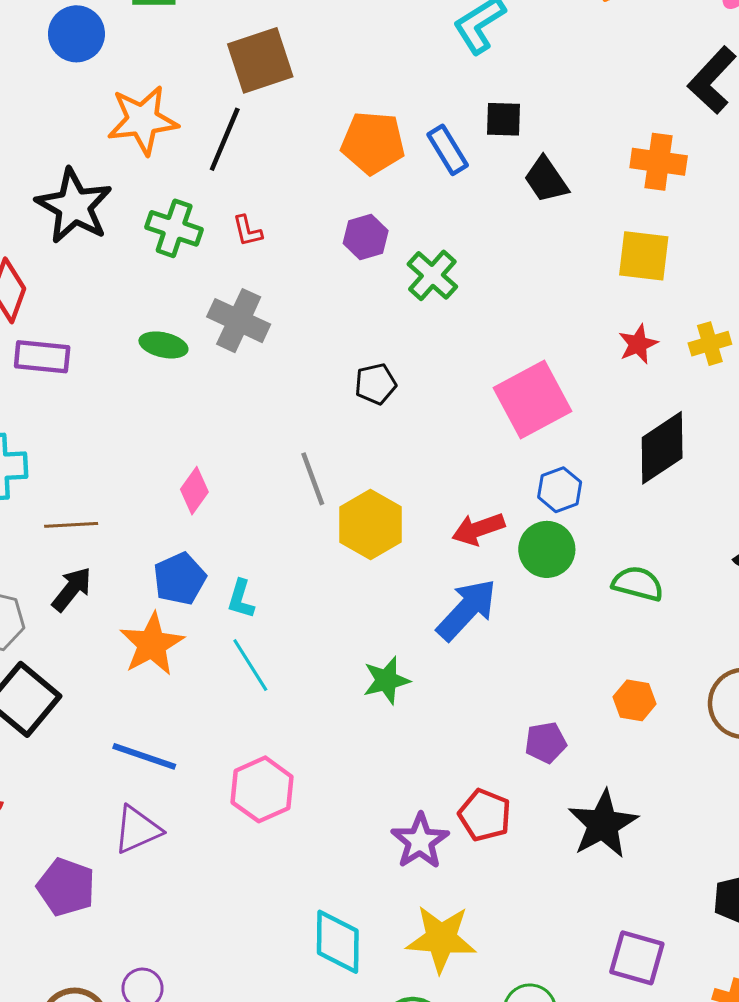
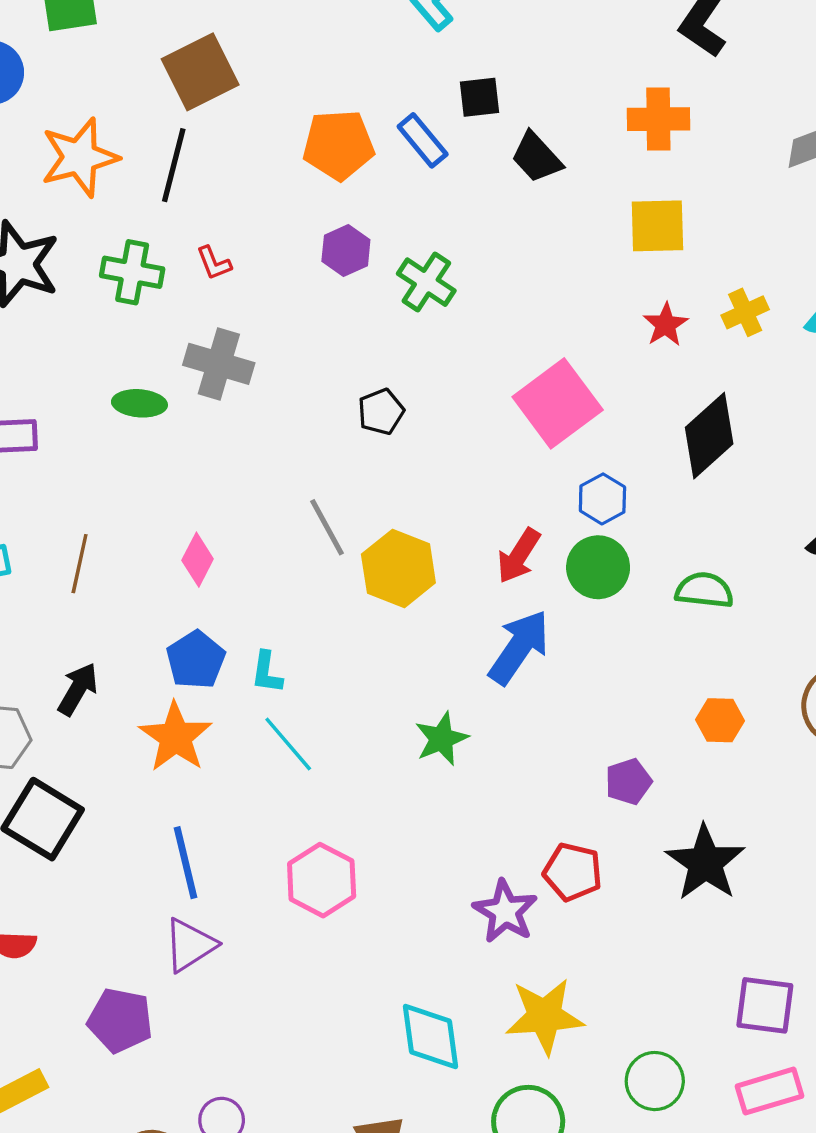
brown line: (71, 525) -> (80, 564), moved, turned -66
red arrow: (478, 529) -> (519, 556), turned -30
blue line: (144, 756) -> (186, 863), turned 66

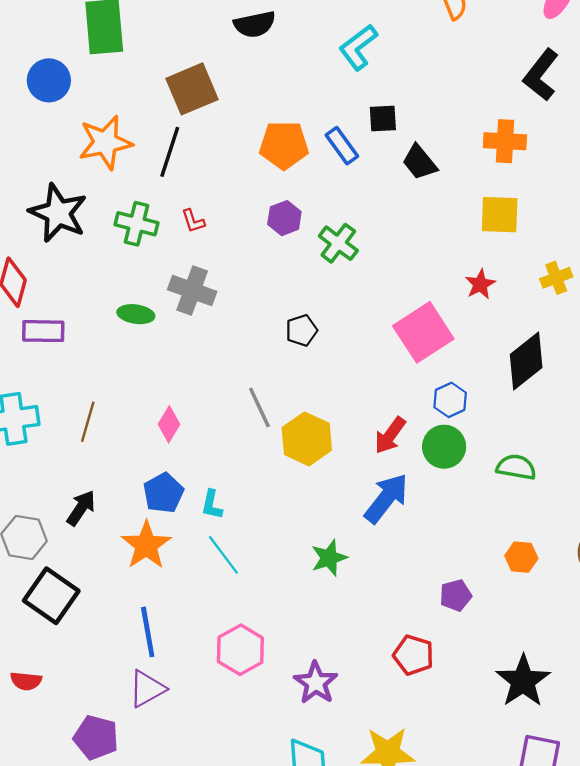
red star: (666, 325) -> (480, 284), moved
black star: (705, 863) -> (523, 681), moved
purple star: (505, 911) -> (316, 683), moved

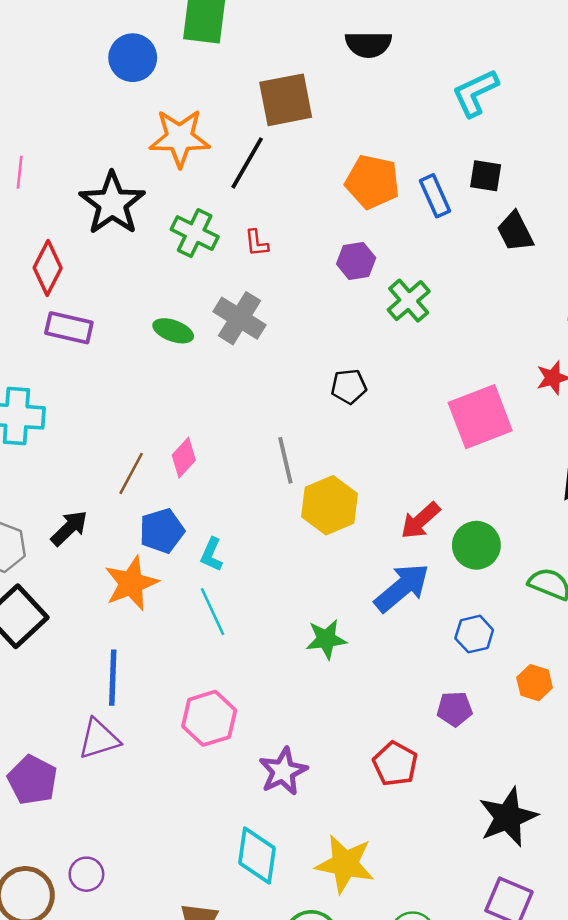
blue hexagon: (450, 400) -> (474, 634), moved
brown line: (88, 422) -> (131, 473), moved

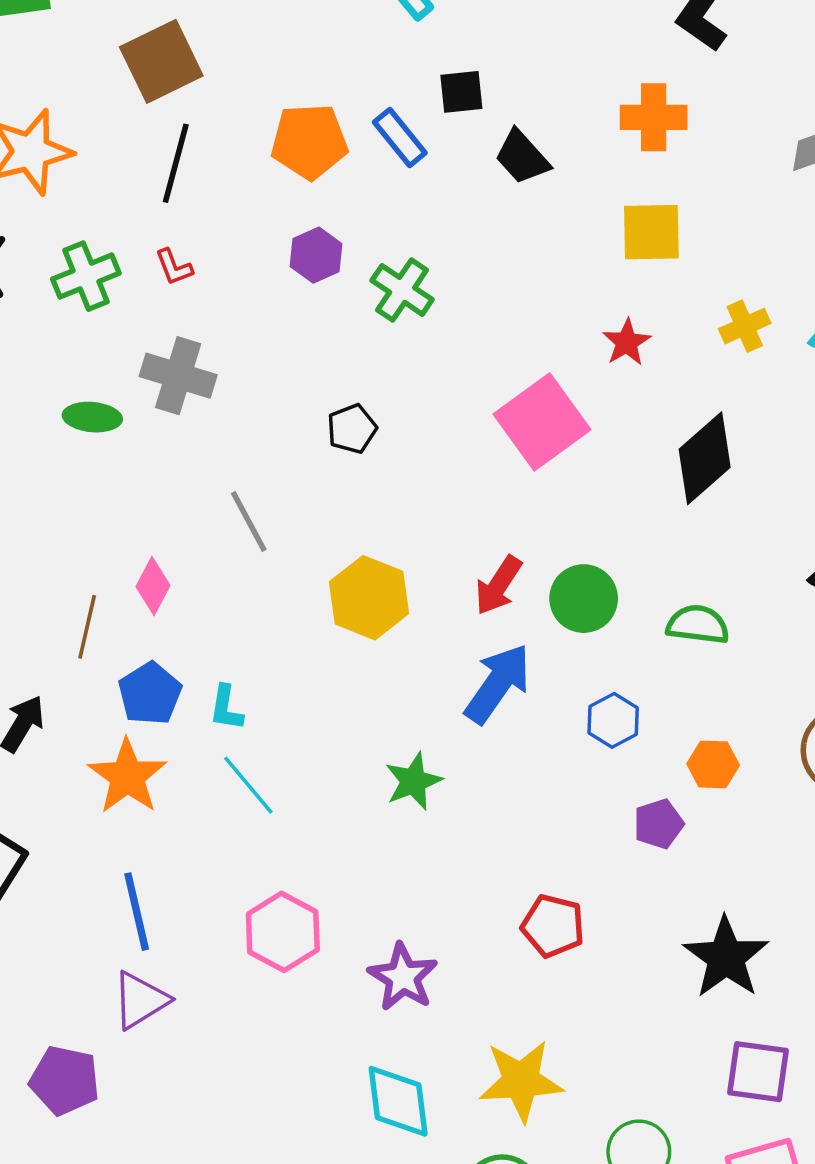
black line: (247, 163) -> (176, 163), moved
green cross: (195, 233) -> (86, 276), turned -33
gray line: (285, 460) -> (249, 522), moved
purple pentagon: (455, 709) -> (659, 824), moved

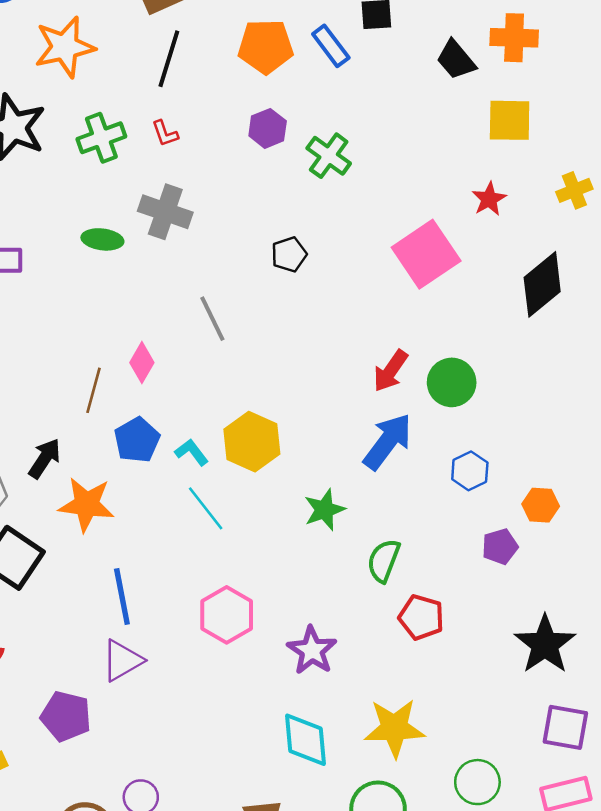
black trapezoid: (522, 157) -> (456, 60), moved
yellow hexagon: (369, 598) -> (252, 442), moved
green semicircle: (698, 625) -> (384, 561), moved, turned -78
cyan L-shape: (226, 708) -> (192, 452), turned 132
orange star: (127, 776) -> (86, 504), moved, turned -30

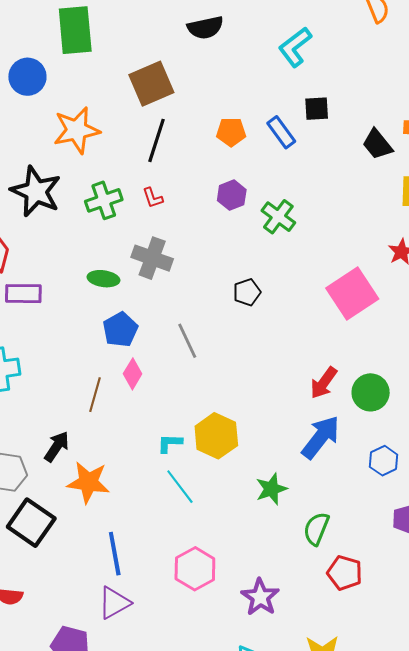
orange pentagon: (266, 46) -> (231, 132), size x0.7
blue pentagon: (137, 440) -> (120, 330), moved
cyan L-shape: (192, 452) -> (170, 443), turned -52

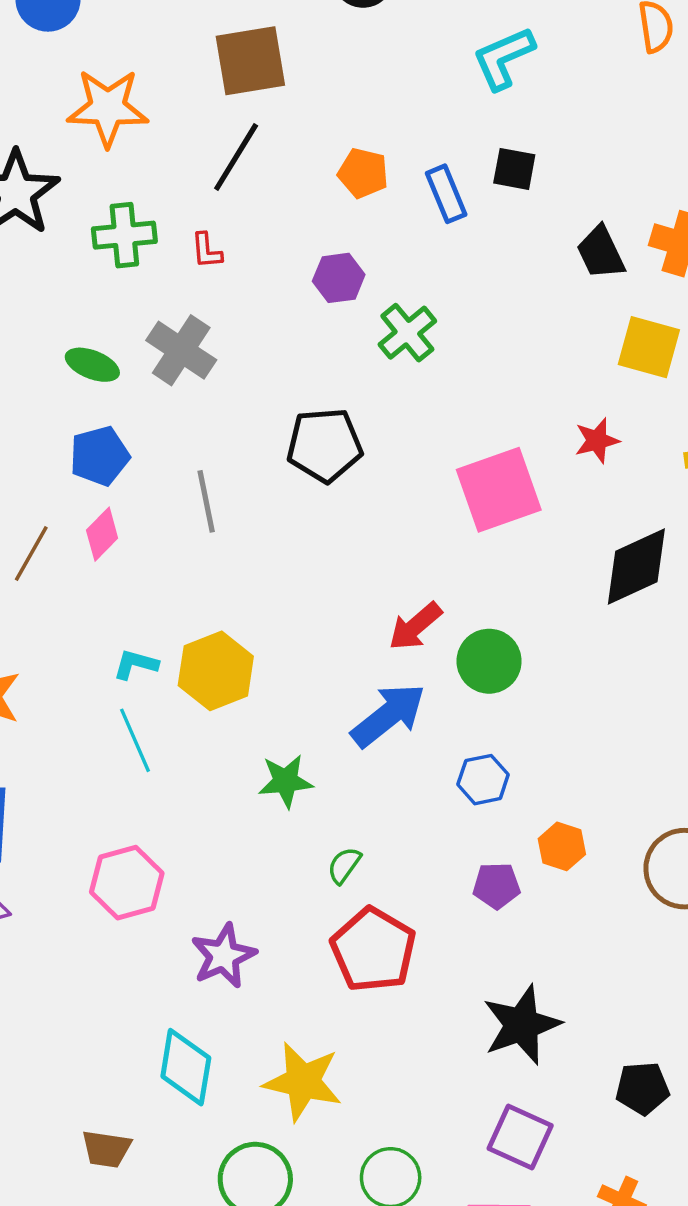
black pentagon: (247, 292) -> (325, 445), size x1.6
green semicircle: (316, 529) -> (344, 865), size x0.7
red pentagon: (345, 573) -> (373, 950), size x1.4

